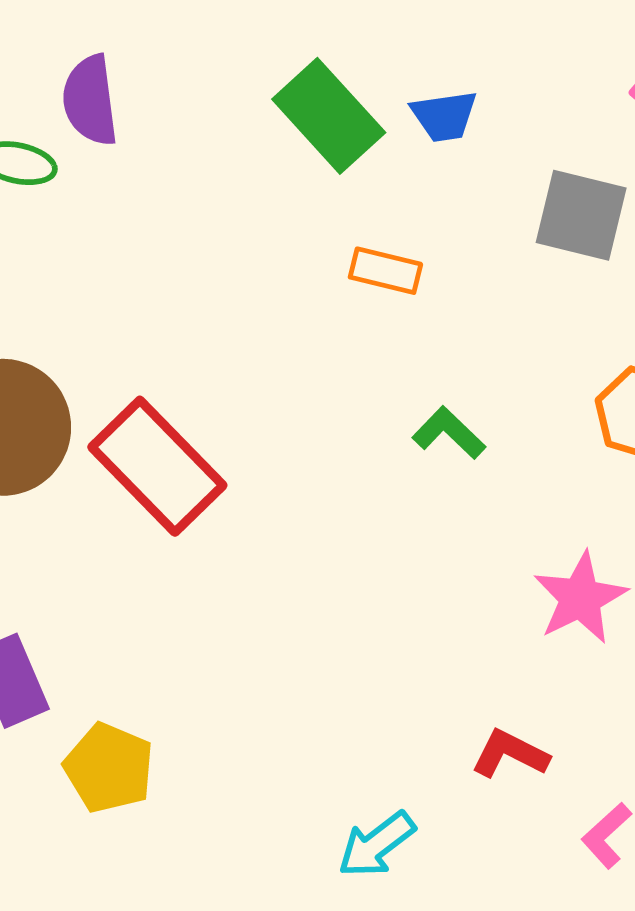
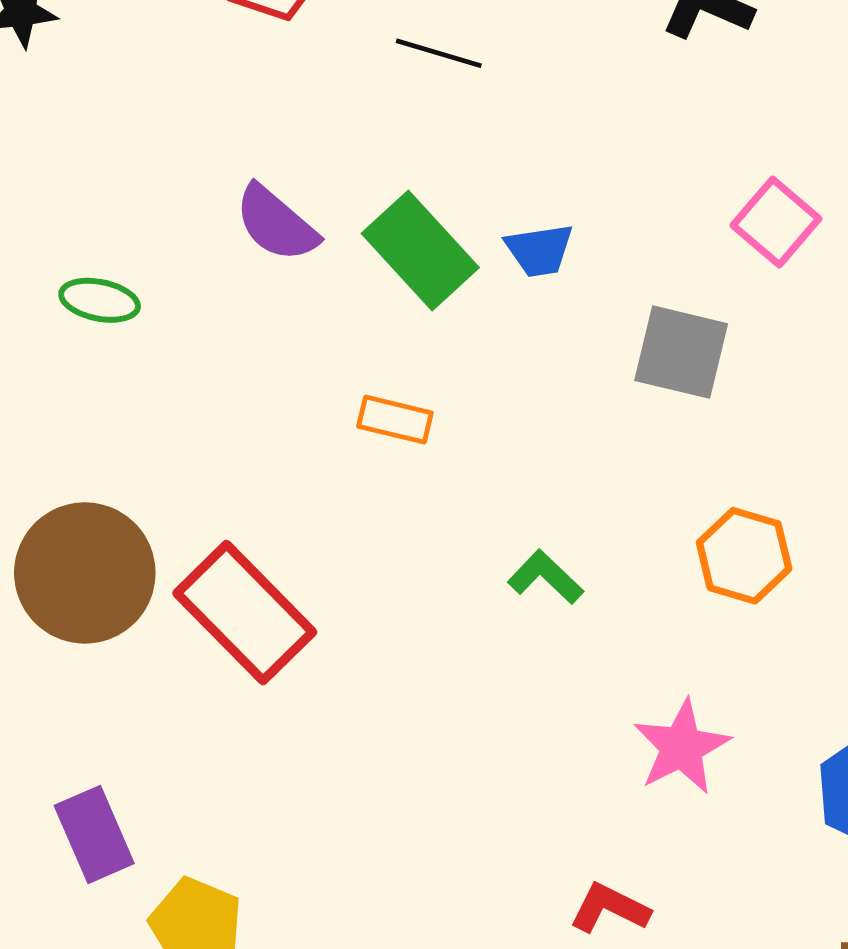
purple semicircle: (90, 100) -> (276, 224), moved, turned -42
orange rectangle: (385, 271) -> (395, 420), moved

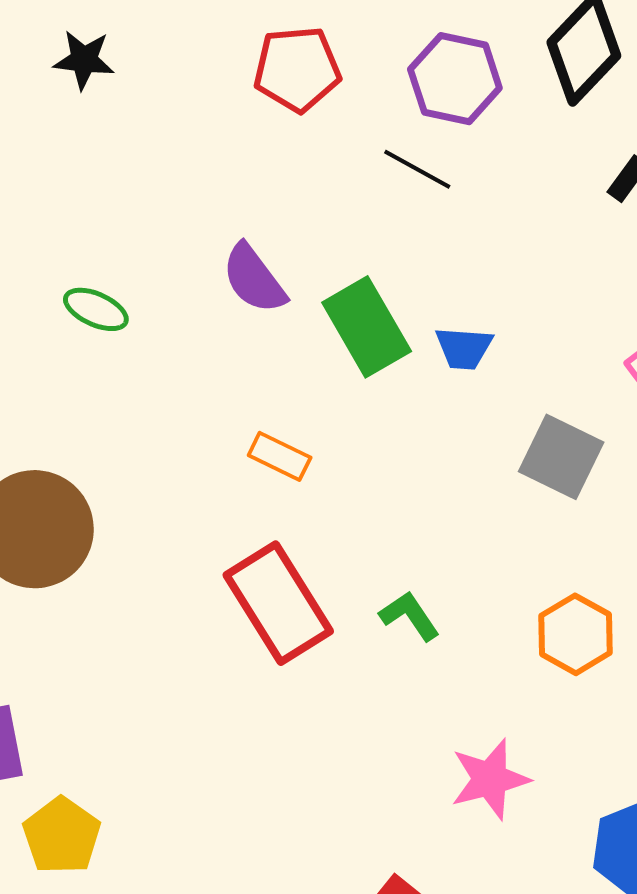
orange rectangle: (395, 420) -> (280, 456), moved
red rectangle: (245, 613) -> (278, 603), moved

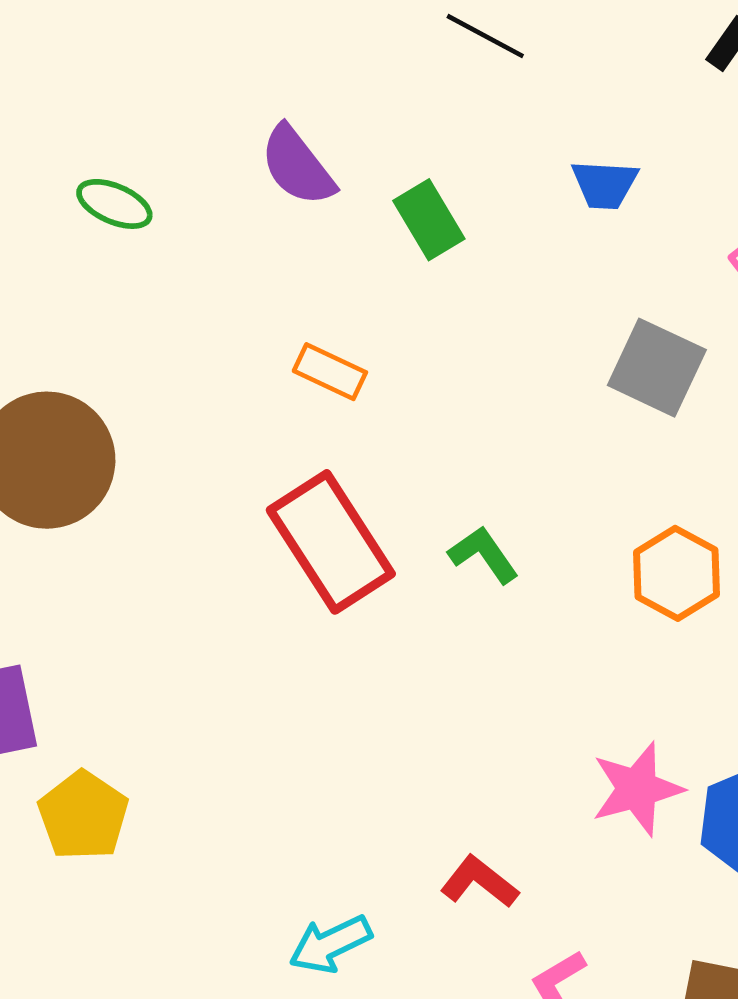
green rectangle: (367, 327) -> (429, 220), size x0.7
blue trapezoid: (464, 348) -> (605, 184), moved
pink star: (490, 779) -> (637, 789), moved

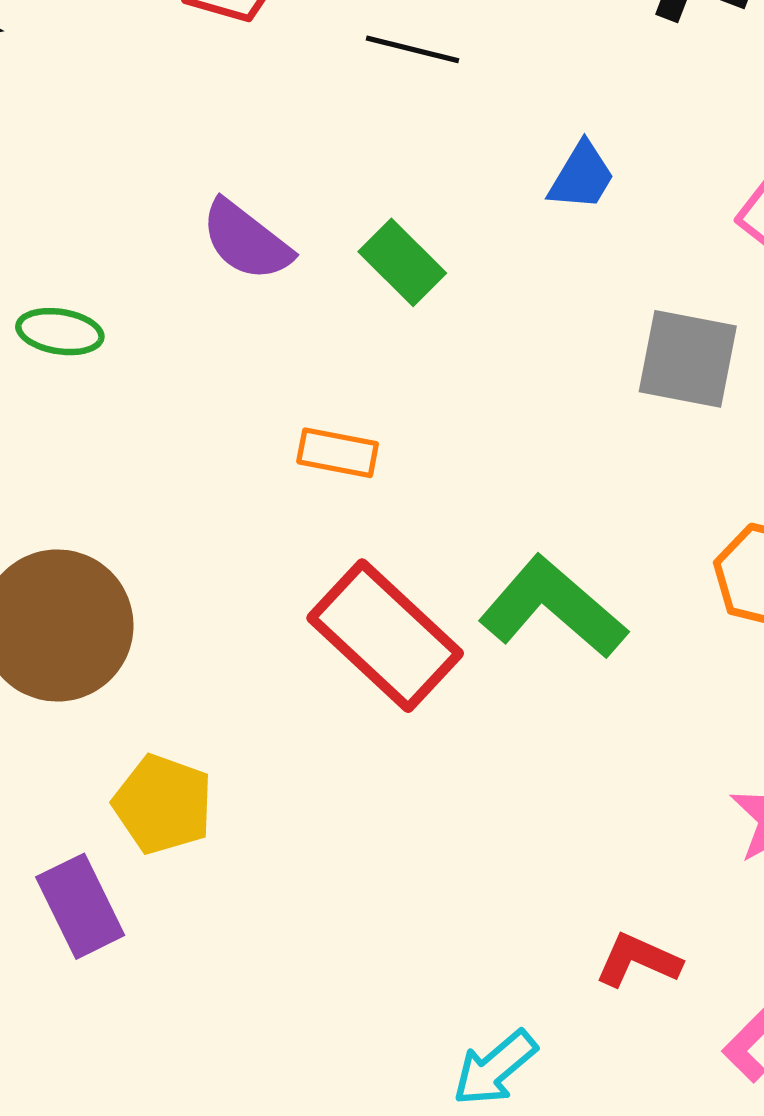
blue trapezoid: (605, 184) -> (582, 176), turned -48
green L-shape: (484, 555) -> (553, 607), size x1.8
yellow pentagon: (83, 815) -> (163, 804), moved

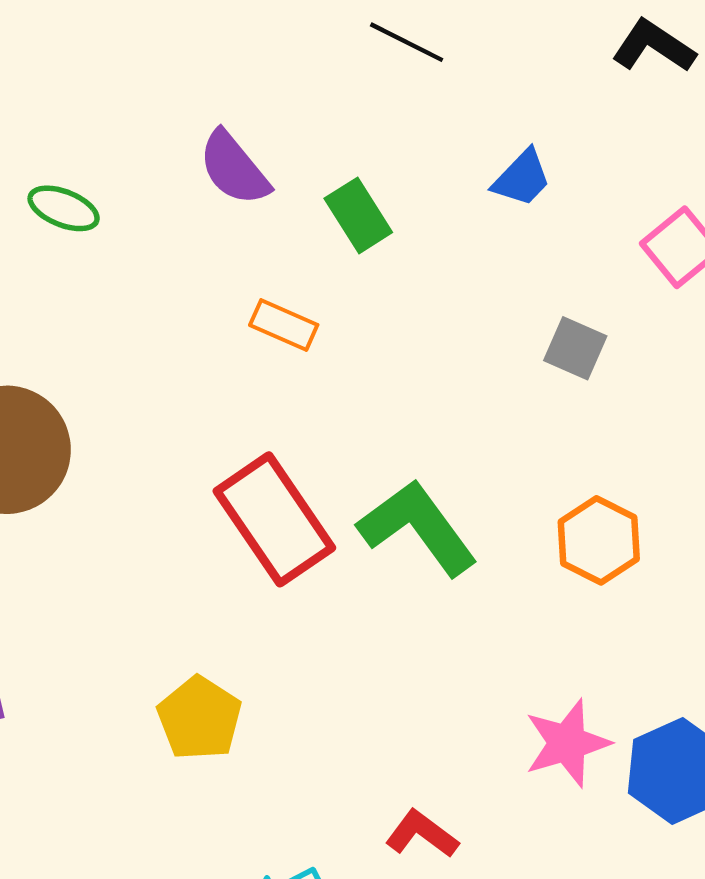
gray square: (688, 359) -> (575, 348), size x0.7
orange rectangle: (338, 453) -> (284, 325), moved
yellow pentagon: (163, 804) -> (199, 718), moved

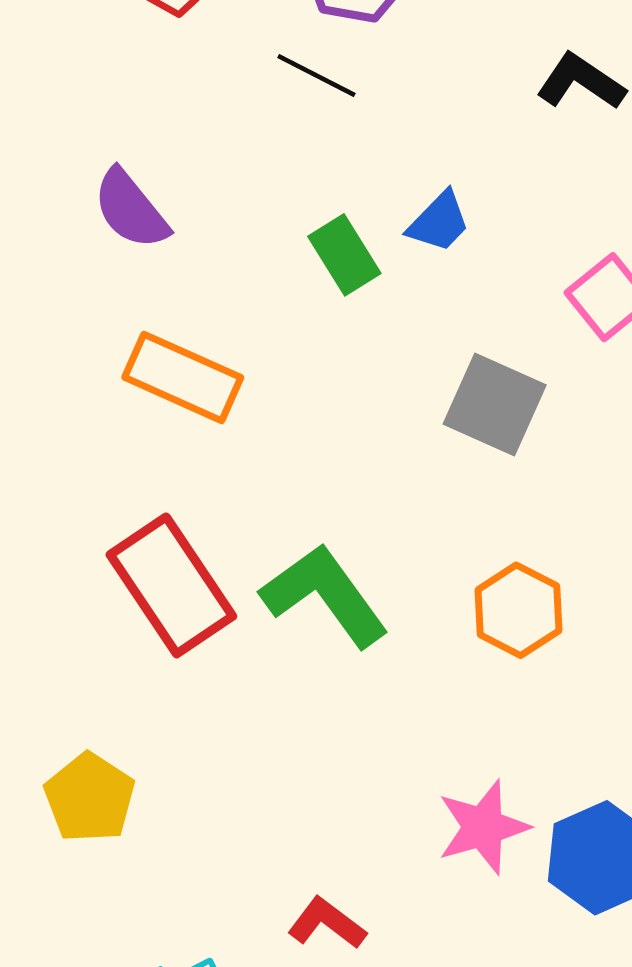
green rectangle: (358, 215) -> (344, 255), moved
orange rectangle: (284, 325) -> (183, 377), size x1.6
gray square: (575, 348) -> (495, 404), size x1.5

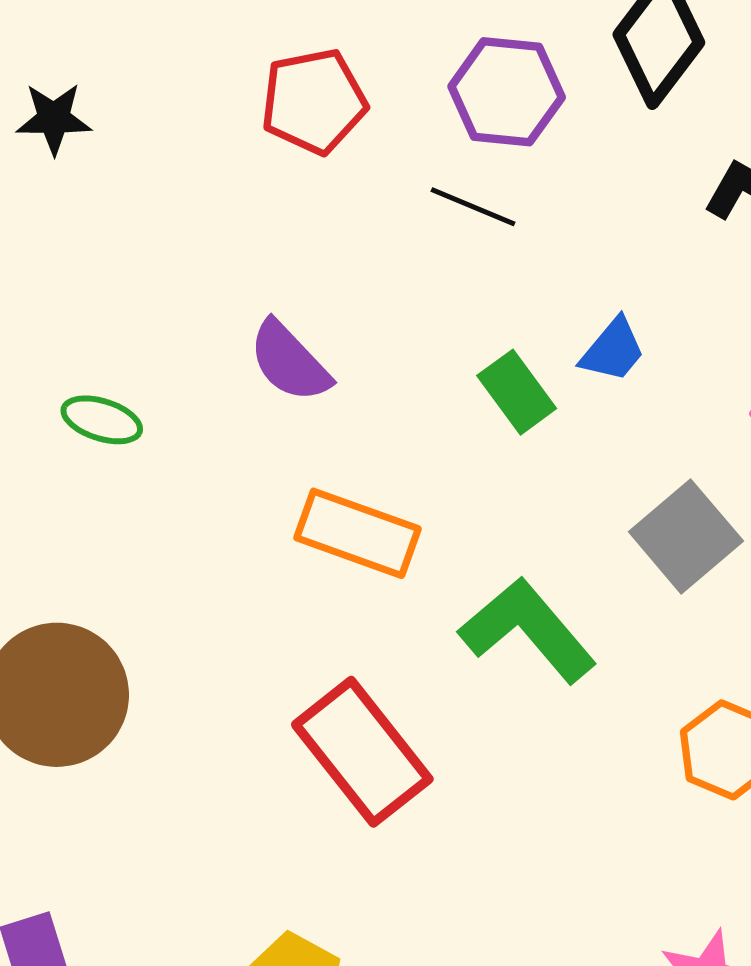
gray square: (495, 404) -> (686, 536), turned 30
green L-shape: (325, 595) -> (528, 630), moved

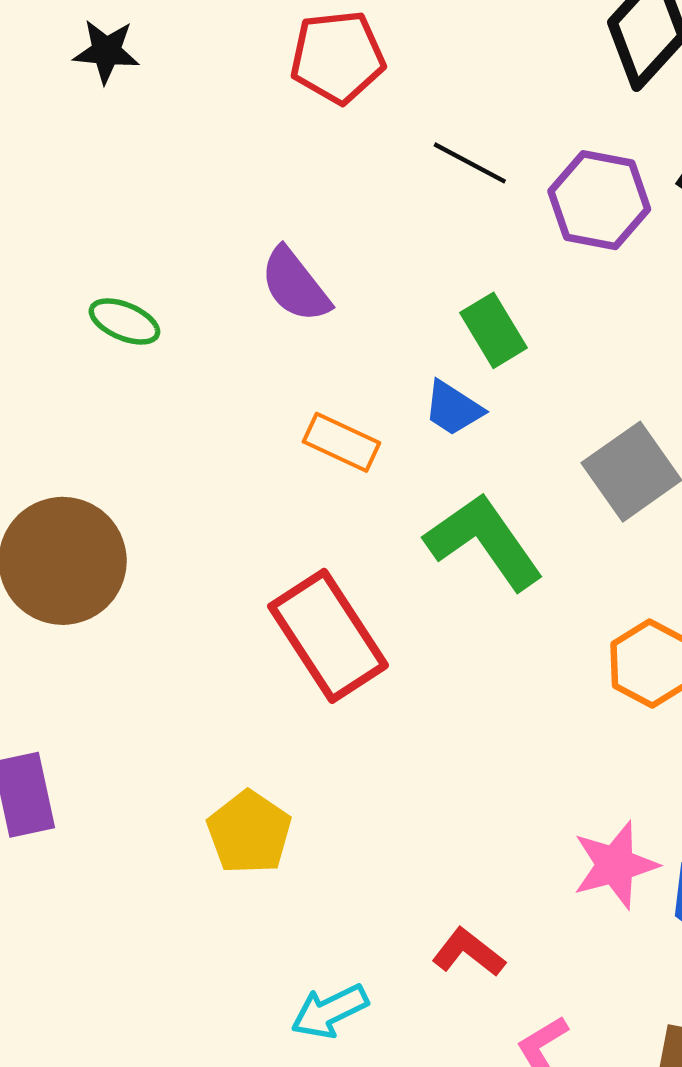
purple hexagon: (507, 92) -> (599, 200), moved
blue trapezoid: (613, 350) -> (453, 408), moved, turned 78
orange rectangle: (357, 533) -> (341, 442), size x0.7

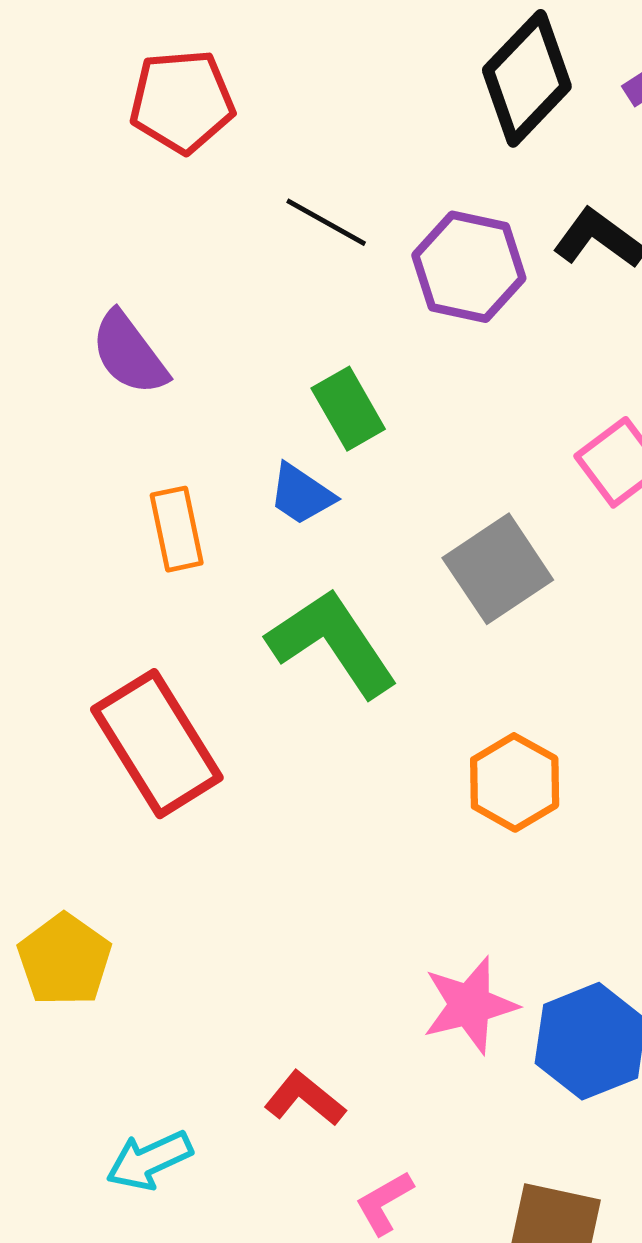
orange rectangle: (341, 442) -> (177, 529), turned 52

